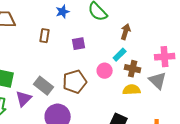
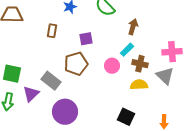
brown pentagon: (75, 82) -> (76, 64), moved

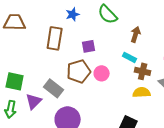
brown rectangle: (52, 31) -> (55, 38), size x1.6
cyan rectangle: (127, 50) -> (130, 57), turned 72
pink circle: (112, 66) -> (102, 73), moved

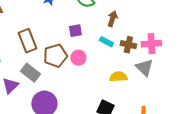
brown rectangle: (55, 38) -> (27, 41), moved, turned -30
purple square: (89, 46) -> (75, 31), moved
brown cross: (143, 71) -> (128, 45), moved

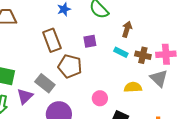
brown rectangle: (27, 41) -> (52, 40), moved
brown pentagon: (55, 56) -> (70, 66), turned 30
pink circle: (78, 58) -> (100, 98), moved

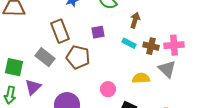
gray rectangle: (45, 83) -> (45, 57), moved

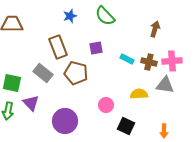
brown arrow: (135, 20) -> (155, 29), moved
gray triangle: (167, 69) -> (165, 85), turned -36
purple triangle: (33, 87) -> (31, 103), turned -30

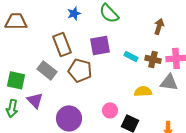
purple square: (96, 48) -> (100, 45), size x1.5
pink circle: (106, 105) -> (110, 110), moved

